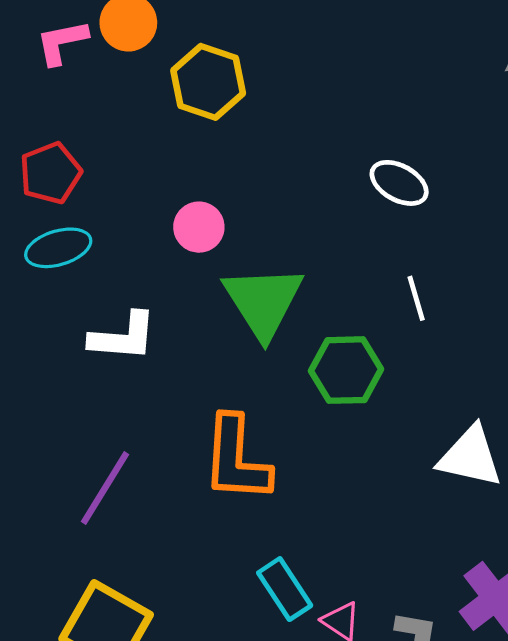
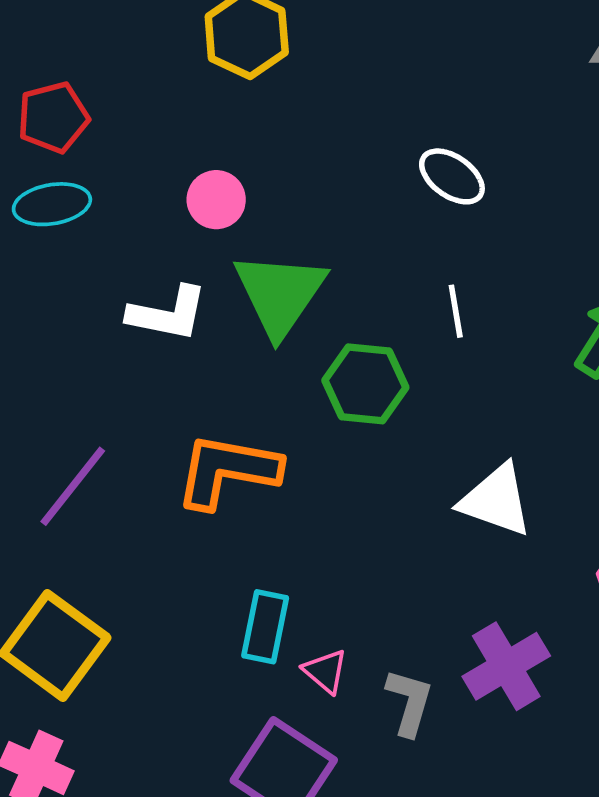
white L-shape: (123, 337) -> (168, 314), moved
orange L-shape: (236, 459) -> (227, 471), turned 90
cyan rectangle: (285, 589) -> (265, 627), turned 38

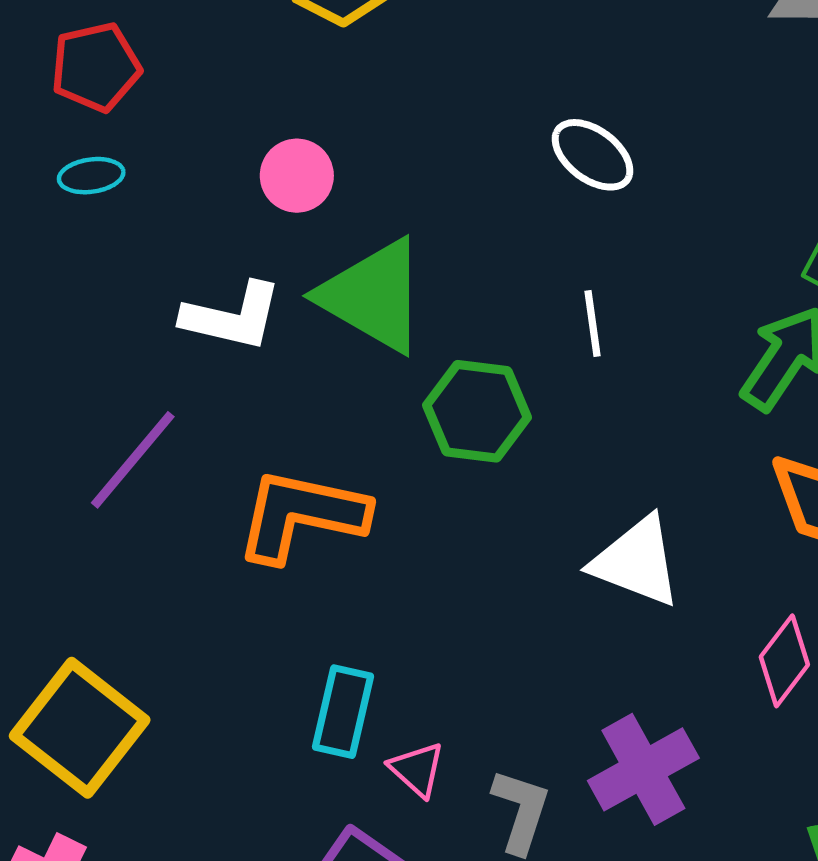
cyan ellipse: (52, 204) -> (91, 176), size x0.7
green triangle: (280, 294) -> (373, 296), turned -36
purple line: (73, 486) -> (133, 460), moved

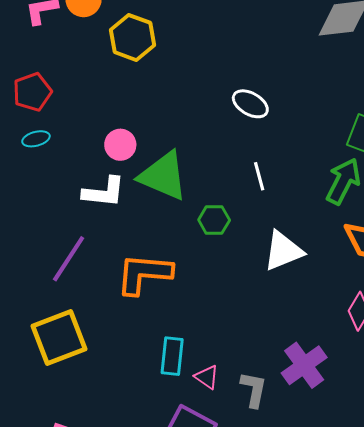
pink circle: (297, 176) -> (120, 145), moved
green hexagon: (477, 411) -> (214, 220), size x0.7
white triangle: (636, 561) -> (283, 251), moved, turned -36
yellow square: (80, 728) -> (59, 337), moved, turned 38

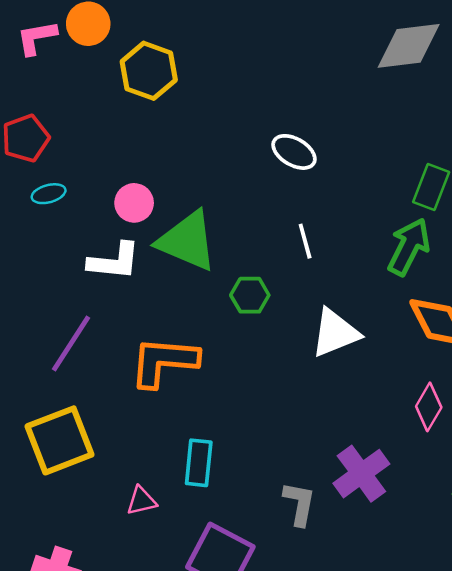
cyan ellipse: (36, 139) -> (49, 194), moved
pink triangle: (207, 377) -> (141, 501), moved, turned -48

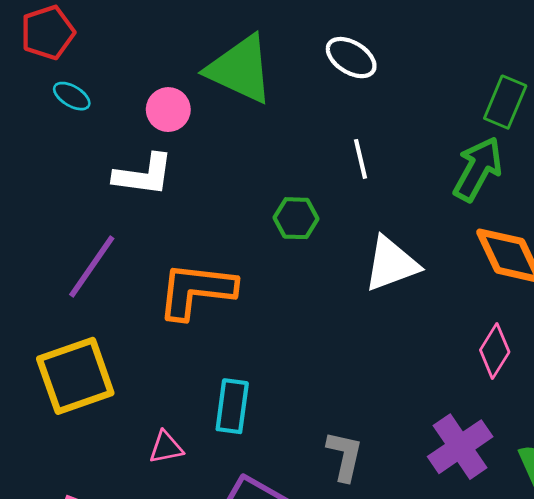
cyan ellipse: (49, 194) -> (72, 96), turned 44
green triangle: (187, 241) -> (240, 69), moved
purple cross: (361, 474) -> (460, 447), moved

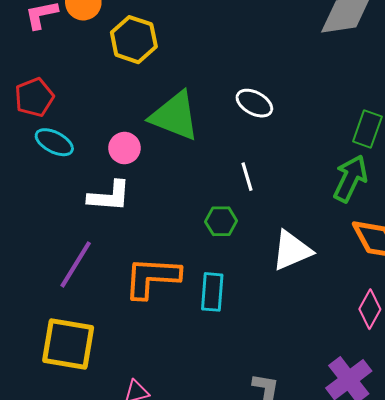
cyan ellipse: (72, 96) -> (54, 142), size x1.4
white line: (361, 159) -> (247, 177), moved
yellow square: (75, 376) -> (68, 344), turned 32
cyan rectangle: (232, 406) -> (212, 292), moved

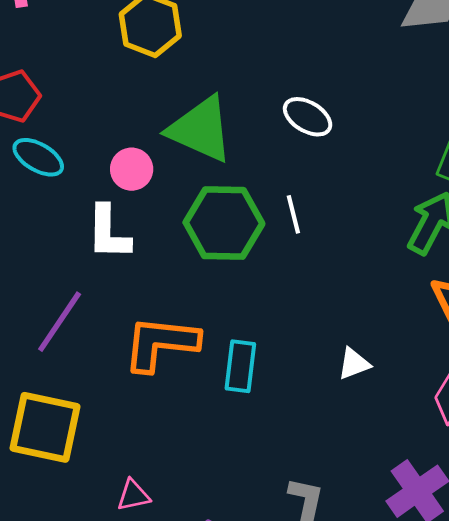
white L-shape: (109, 196) -> (108, 232), turned 84
green hexagon: (221, 221) -> (224, 223), moved, size x1.8
white triangle: (292, 250) -> (354, 364), moved, size x0.6

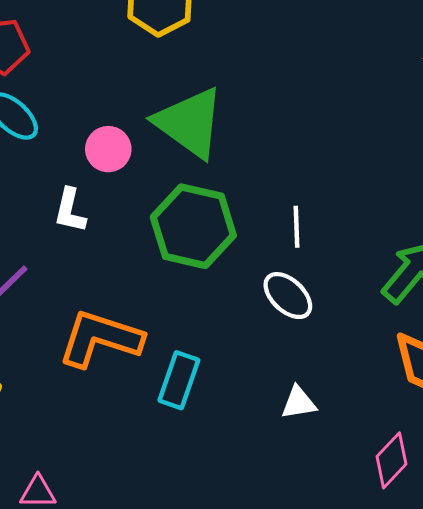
white ellipse: (308, 117) -> (288, 296), moved
white line: (293, 214) -> (296, 227), moved
white L-shape: (108, 232) -> (70, 211), size x0.7

